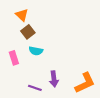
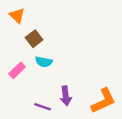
orange triangle: (22, 15) -> (17, 16), moved
pink rectangle: (14, 58) -> (17, 70), turned 64

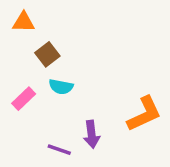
orange triangle: (17, 16) -> (24, 22), turned -42
orange L-shape: (103, 101) -> (144, 114), moved

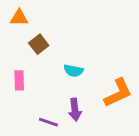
cyan semicircle: (61, 87) -> (73, 71), moved
pink rectangle: (24, 99) -> (19, 80), turned -48

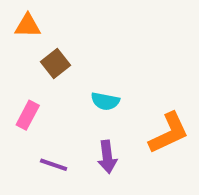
pink rectangle: (19, 80) -> (28, 115), turned 30
purple line: (48, 122) -> (54, 165), moved

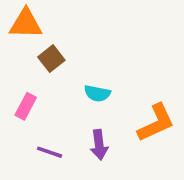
orange triangle: (28, 26) -> (26, 24), size x1.4

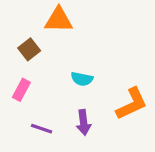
orange triangle: (26, 24) -> (59, 20), moved
brown square: (51, 59) -> (29, 49), moved

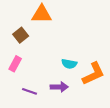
cyan semicircle: (82, 79) -> (69, 64), moved
purple arrow: (83, 122) -> (59, 87), turned -84

